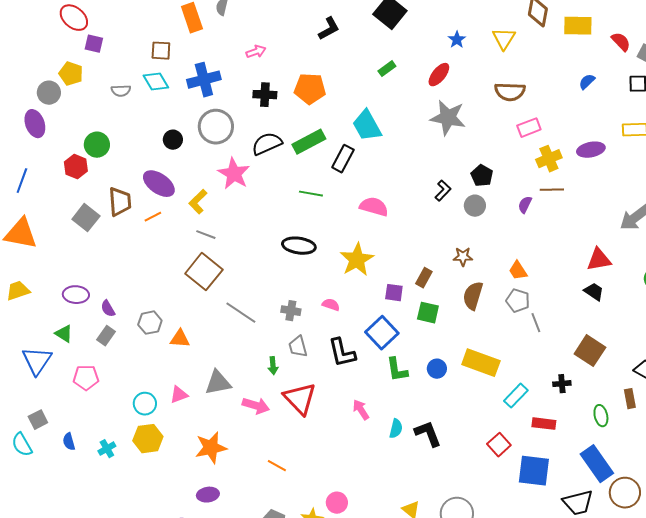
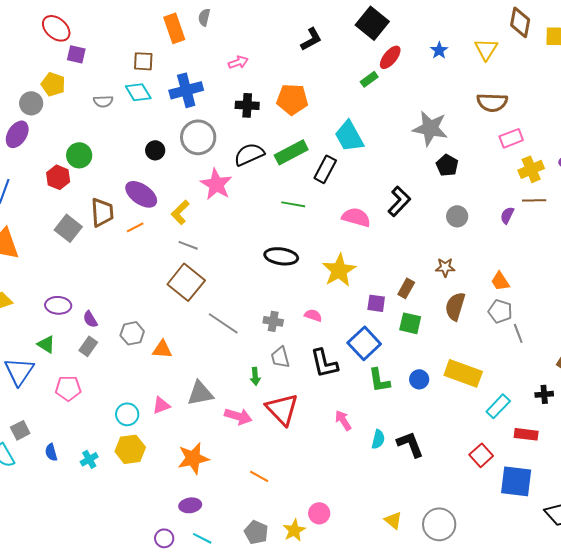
red ellipse: (439, 75) -> (390, 57), moved
purple ellipse: (35, 124) -> (17, 134), turned 52
black pentagon: (482, 176) -> (447, 165), moved
black L-shape: (443, 191) -> (399, 201), moved, size x1.4

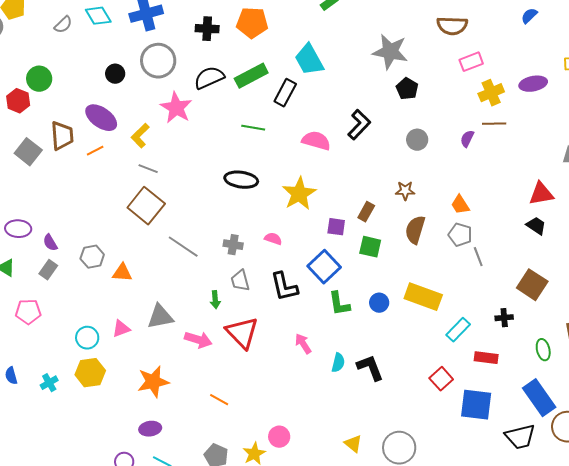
gray semicircle: (103, 101) -> (63, 25), turned -42

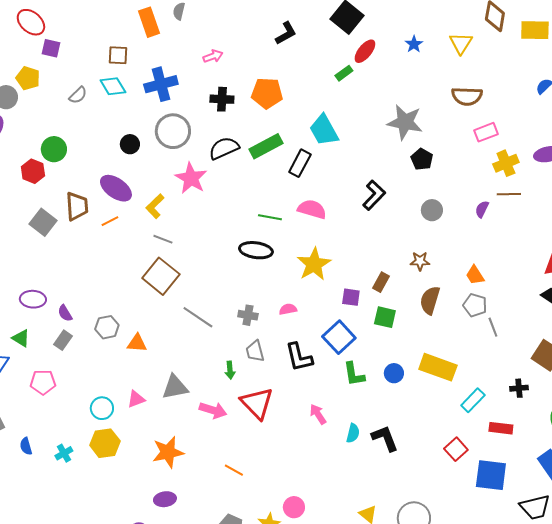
green line: (253, 128) -> (270, 217), moved
pink semicircle: (316, 141) -> (312, 209), moved
pink semicircle: (273, 239) -> (288, 309), turned -30

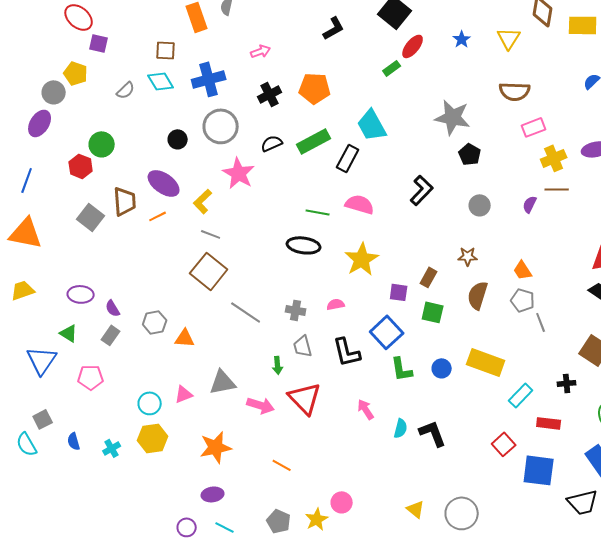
black cross: (222, 99) -> (270, 94), turned -30
black semicircle: (224, 148) -> (272, 143), size x0.7

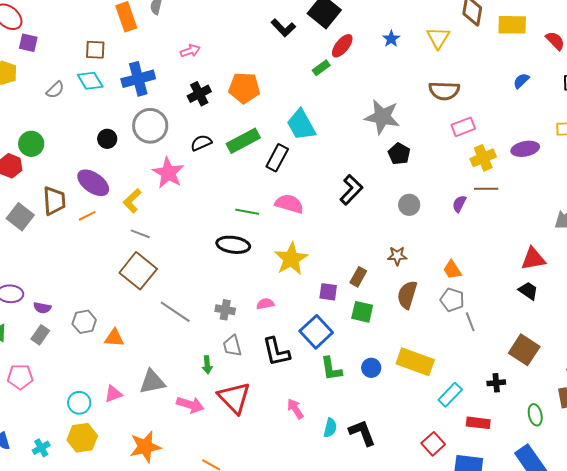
black L-shape: (334, 28) -> (283, 28), moved, turned 75
purple semicircle: (113, 308) -> (42, 308), turned -48

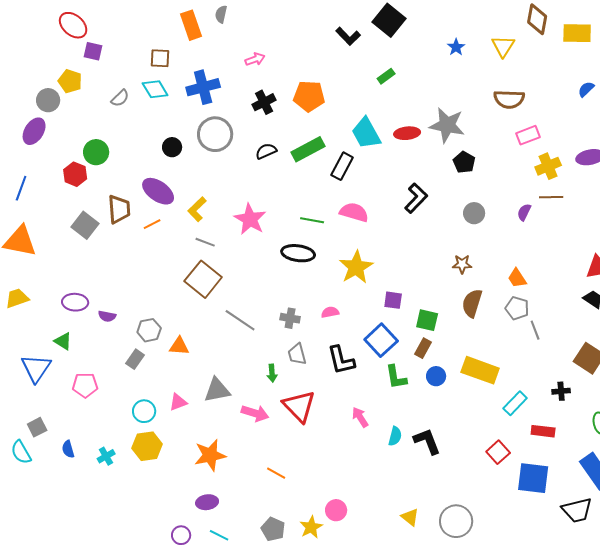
red ellipse: (342, 46) -> (407, 133), moved, turned 45
pink star: (168, 173) -> (250, 219), moved
brown rectangle: (358, 277) -> (423, 348), moved
gray rectangle: (40, 335) -> (135, 359), moved

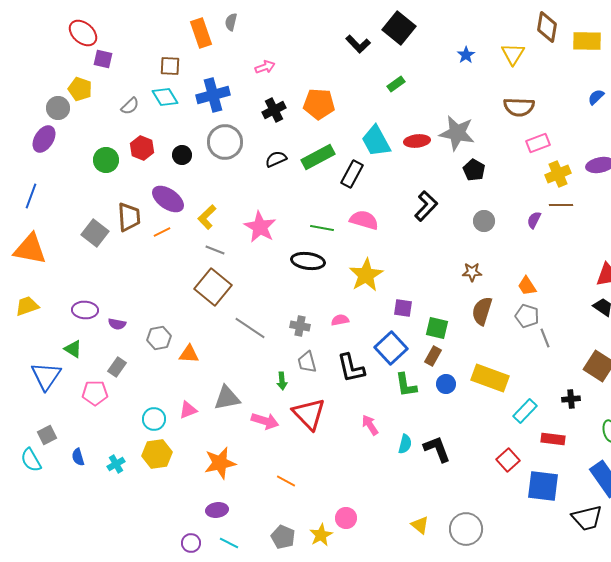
red hexagon: (75, 174) -> (142, 148), moved
gray rectangle: (135, 359) -> (117, 367), moved

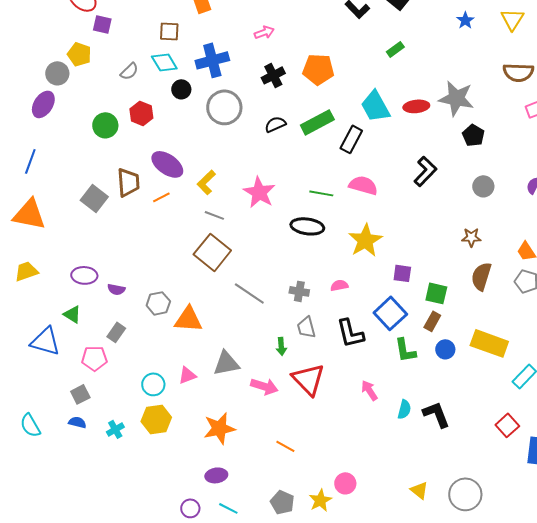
black circle: (182, 155) -> (181, 89), moved
orange triangle: (189, 354) -> (188, 319), size x1.4
blue triangle: (46, 376) -> (45, 341), turned -48
gray square: (47, 435) -> (80, 394), moved
blue semicircle: (78, 457) -> (77, 422), turned 120

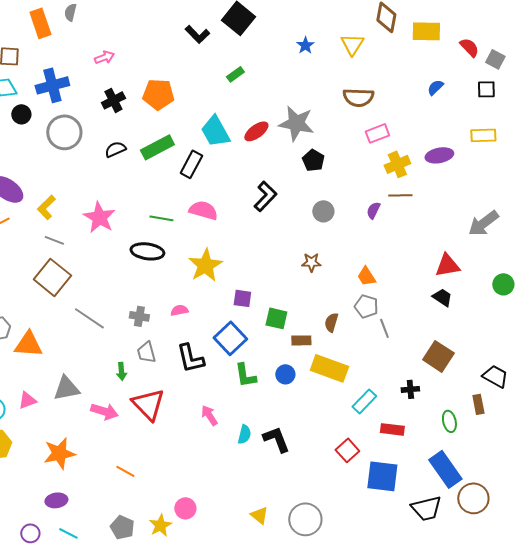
red ellipse: (416, 106) -> (256, 131), turned -30
brown semicircle: (481, 276) -> (331, 322), moved, size x0.7
brown rectangle: (432, 321) -> (301, 340), moved, turned 60

